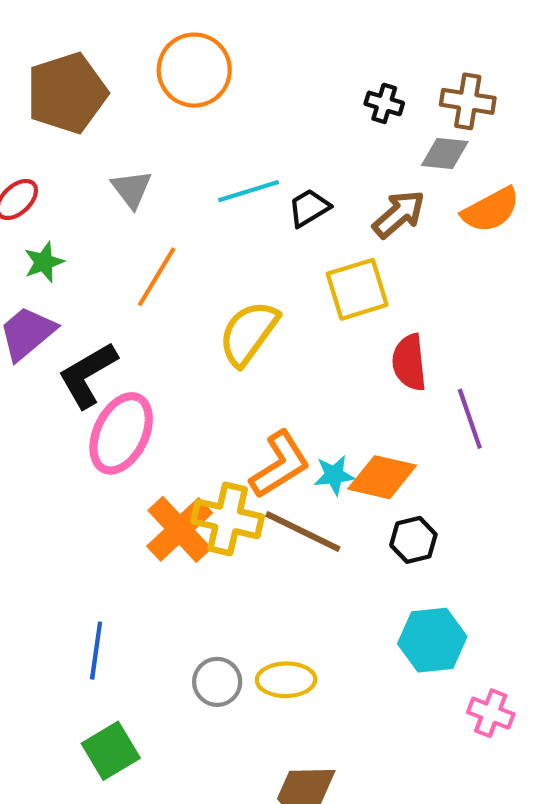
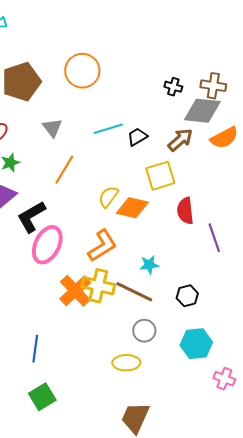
gray diamond: (445, 154) -> (202, 111), size x1.6
yellow semicircle: (248, 333) -> (108, 197), size x0.7
orange L-shape: (280, 465) -> (102, 246), moved
orange diamond: (382, 477) -> (132, 208), moved
gray circle: (217, 682) -> (144, 331), moved

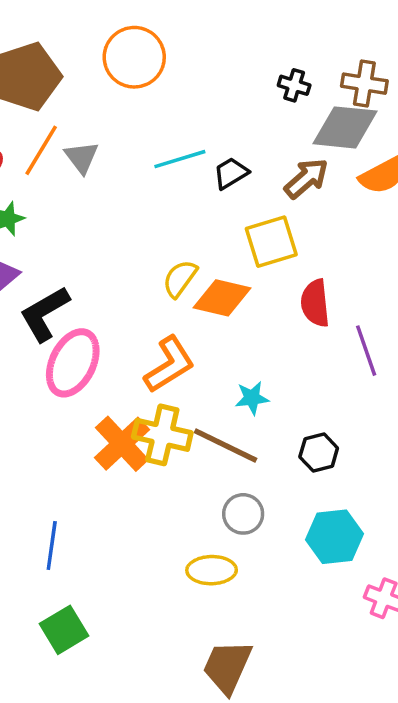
orange line: (64, 170) -> (41, 150), moved

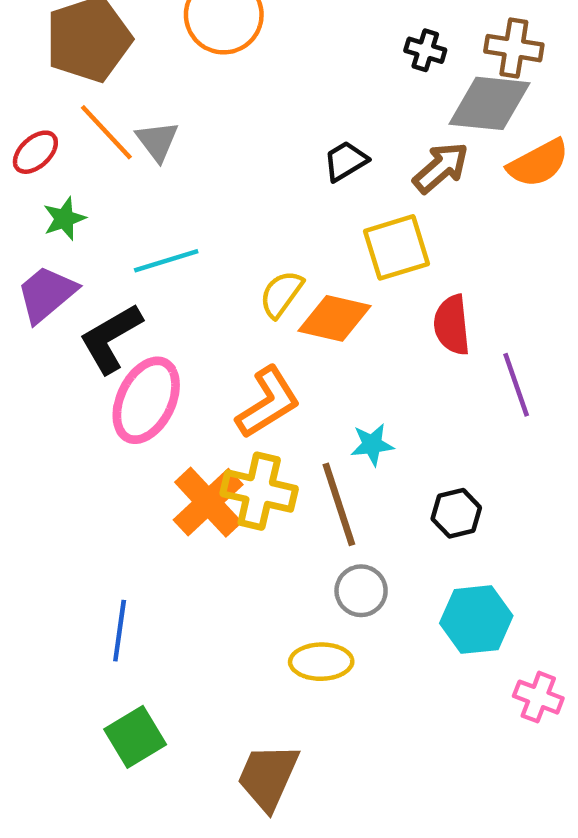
orange line: (41, 150) -> (106, 132), turned -74
cyan line: (180, 159) -> (166, 261), moved
brown line: (226, 445) -> (339, 504), turned 46
brown trapezoid: (227, 667) -> (268, 777), moved

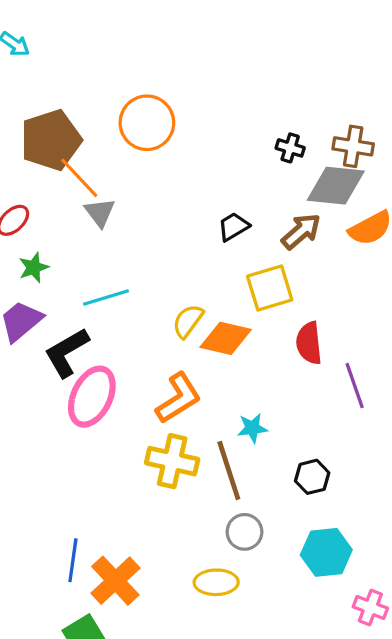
orange line: (106, 132) -> (79, 178), moved
orange cross: (208, 502) -> (115, 581), moved

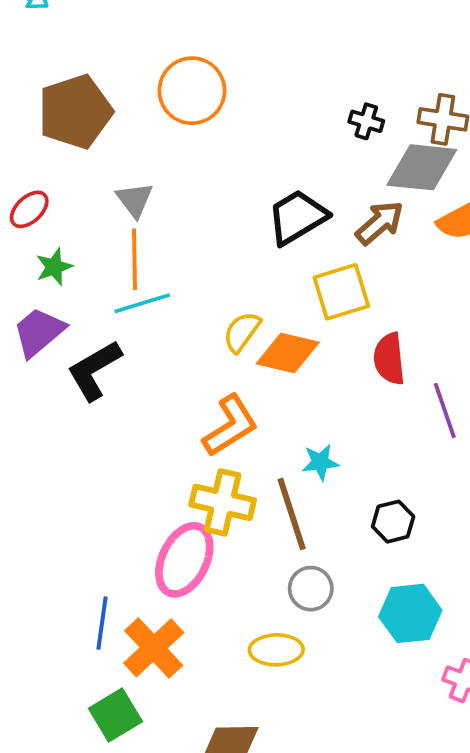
orange line: (79, 178) -> (135, 259), moved, turned 42
black trapezoid: (233, 227) -> (297, 217), size x1.6
pink ellipse: (92, 397) -> (184, 560), moved

